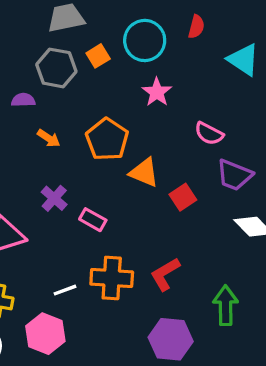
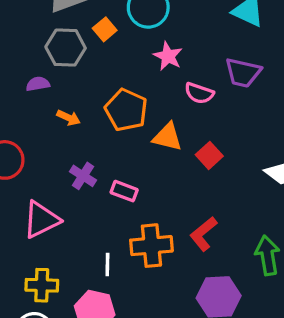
pink semicircle: (209, 133) -> (199, 93), moved
purple trapezoid: (234, 175) -> (243, 73), moved
white line: (65, 290) -> (107, 264), turned -60

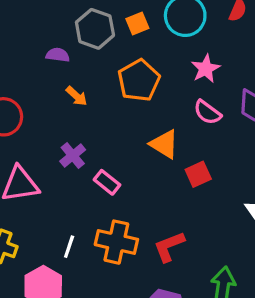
pink star: (168, 56) -> (206, 69), moved
orange pentagon: (126, 110) -> (139, 80), moved

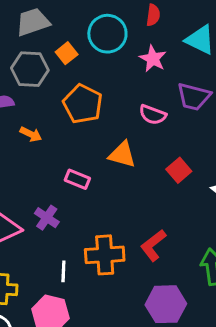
pink star: (206, 69) -> (153, 59), moved
purple cross: (73, 155) -> (47, 218), moved
red square: (198, 174) -> (179, 170), moved
pink rectangle: (107, 182) -> (77, 179), moved

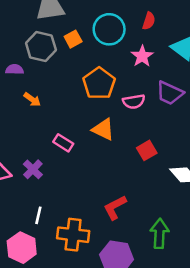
orange pentagon: (83, 104) -> (99, 83), moved
pink semicircle: (153, 115) -> (134, 102), turned -40
orange cross: (105, 255) -> (73, 235), moved

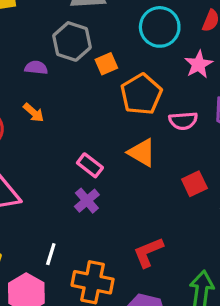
orange square: (73, 39) -> (106, 64), moved
orange arrow: (32, 99) -> (34, 113), moved
purple cross: (33, 169) -> (87, 201), moved

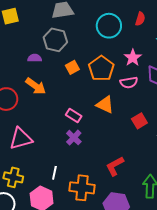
orange square: (106, 64) -> (72, 67), moved
pink star: (199, 64) -> (133, 58), moved
orange arrow: (34, 113) -> (36, 86), size x1.5

